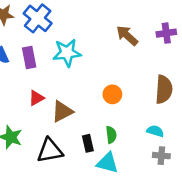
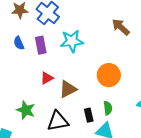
orange circle: (112, 94) -> (109, 75), size x1.5

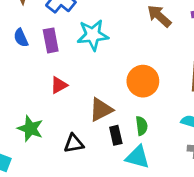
brown triangle: (68, 89) -> (101, 110), moved
black triangle: (58, 121) -> (74, 143), size x0.7

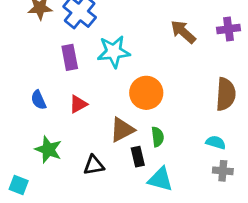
blue semicircle: (21, 38) -> (38, 100), moved
orange circle: (143, 81) -> (146, 93), moved
green semicircle: (142, 126) -> (158, 137), moved

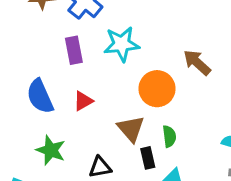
brown arrow: (183, 32) -> (197, 63), moved
blue semicircle: (38, 100) -> (40, 96), size x1.6
brown triangle: (122, 130) -> (131, 129), turned -44

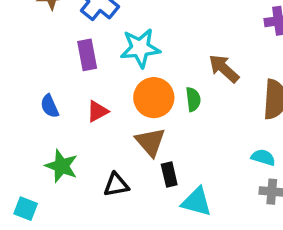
orange circle: (157, 89) -> (154, 98), moved
blue semicircle: (40, 96) -> (50, 106), size x0.6
green semicircle: (169, 136) -> (193, 99), moved

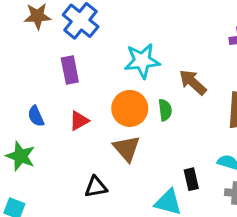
cyan star: (140, 48) -> (142, 61), moved
green star: (62, 166) -> (21, 156), moved
black rectangle: (169, 175) -> (191, 179), moved

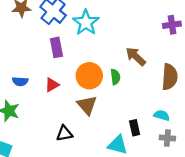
cyan star: (142, 61) -> (86, 22), moved, turned -30
purple rectangle: (70, 70) -> (56, 47), moved
blue semicircle: (36, 116) -> (20, 81), turned -63

